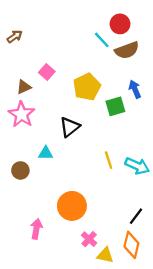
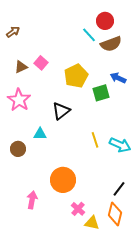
brown triangle: (24, 87) -> (21, 67), moved
blue arrow: (135, 89) -> (118, 78), turned -42

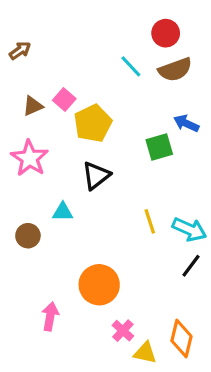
cyan line: (89, 35) -> (131, 66), moved
yellow pentagon: (76, 76) -> (93, 123), moved
black line: (119, 189) -> (191, 266), moved

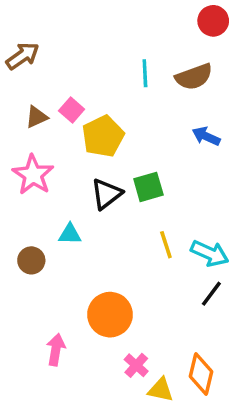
red circle: (166, 33) -> (213, 21), moved
brown arrow: (20, 51) -> (23, 56), size x1.4
cyan line: (131, 66) -> (145, 73), turned 40
green square: (159, 147) -> (148, 187), moved

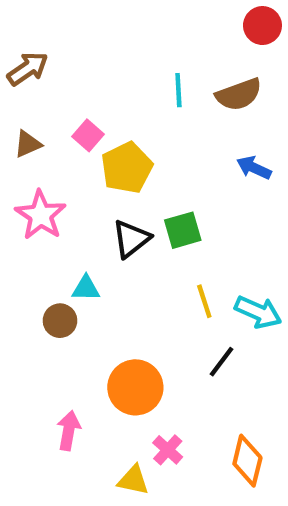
brown triangle: (37, 117) -> (28, 144), moved
brown circle: (31, 260) -> (60, 321), moved
black line: (211, 294) -> (222, 362), moved
yellow triangle: (161, 390) -> (133, 480), moved

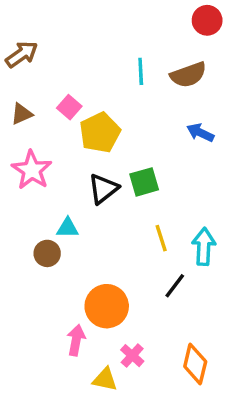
cyan arrow: (258, 312) -> (204, 247), turned -111
pink arrow: (69, 430) -> (76, 340), moved

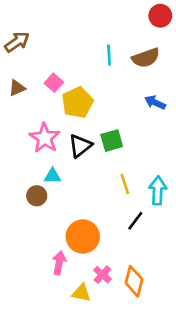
pink star: (32, 170) -> (45, 138), moved
orange diamond: (195, 364) -> (134, 281), moved

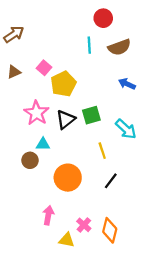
red circle: (160, 16) -> (103, 18), moved
cyan arrow: (158, 191) -> (126, 129), moved, turned 130
orange circle: (83, 237) -> (68, 178), moved

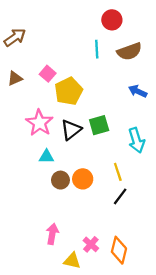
cyan arrow: (126, 129) -> (136, 140), turned 30
yellow line: (102, 151) -> (118, 172), moved
brown circle: (30, 160) -> (60, 180), moved
orange circle: (68, 178) -> (83, 179), moved, size x0.7

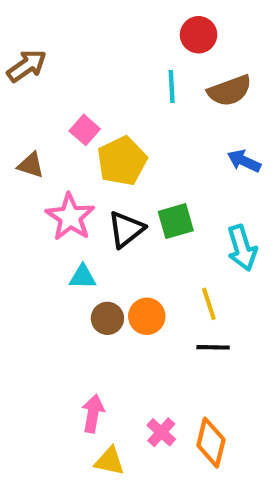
brown triangle: (15, 78) -> (31, 165), moved, turned 42
black line: (120, 196) -> (213, 347), turned 54
yellow triangle: (72, 261) -> (110, 461), moved

